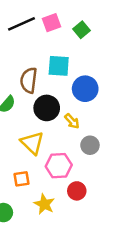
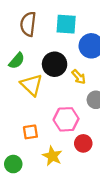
brown semicircle: (29, 80) -> (28, 24), moved
yellow triangle: (32, 143) -> (32, 85), moved

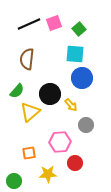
cyan square: (66, 24) -> (75, 54), moved
yellow triangle: (32, 85) -> (30, 112), turned 35
yellow star: (52, 156) -> (48, 174), turned -30

